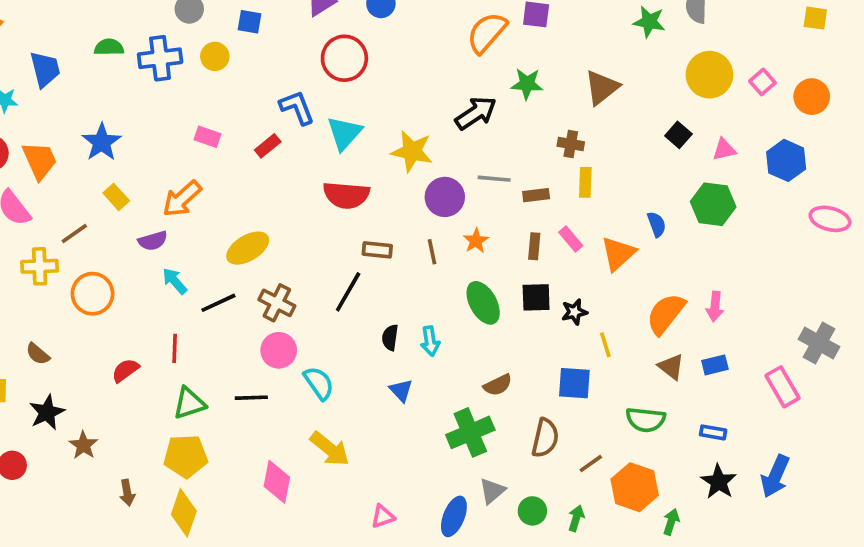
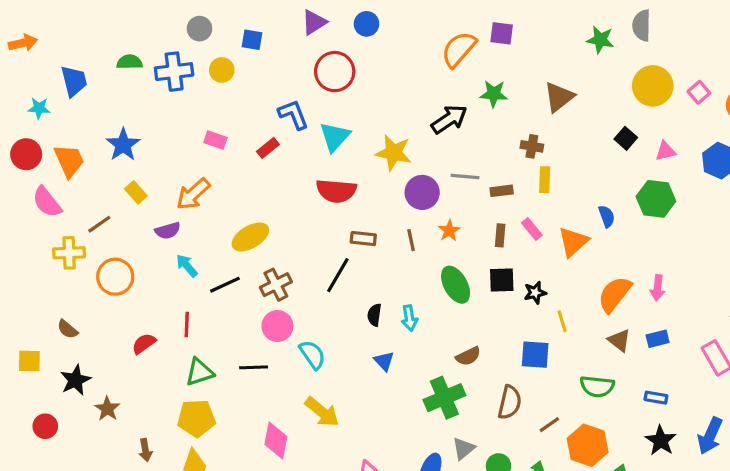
brown cross: (277, 303) -> (276, 285), turned 36

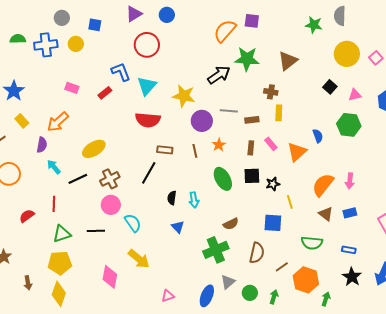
green star: (494, 94) -> (247, 59), size x1.4
purple semicircle: (168, 231) -> (42, 145), turned -63

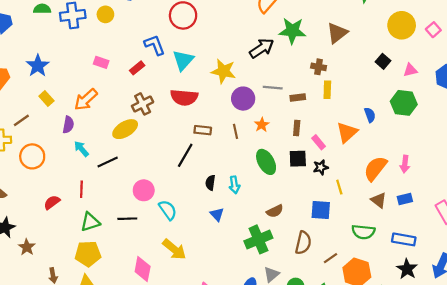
pink rectangle: (271, 144) -> (319, 142), moved
brown cross: (110, 179) -> (143, 104), moved
blue rectangle: (349, 250) -> (404, 239), size x1.5

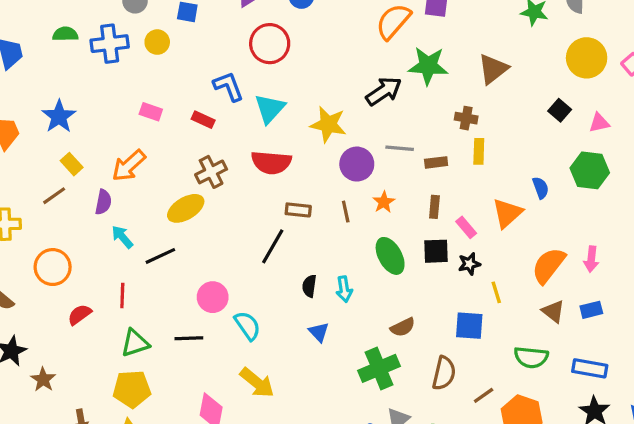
red rectangle: (137, 68) -> (203, 120), turned 64
brown line: (21, 120) -> (54, 196), moved
orange circle: (32, 156) -> (53, 267), moved

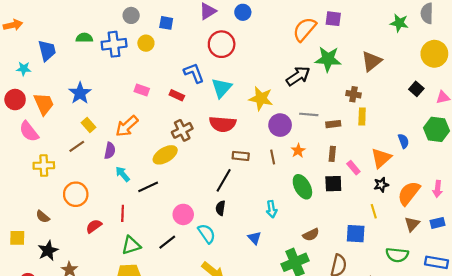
black star: (469, 264) -> (381, 185), moved
black semicircle: (309, 286) -> (220, 208), moved
brown triangle: (553, 311) -> (412, 224), turned 35
black line: (189, 338) -> (167, 242), turned -36

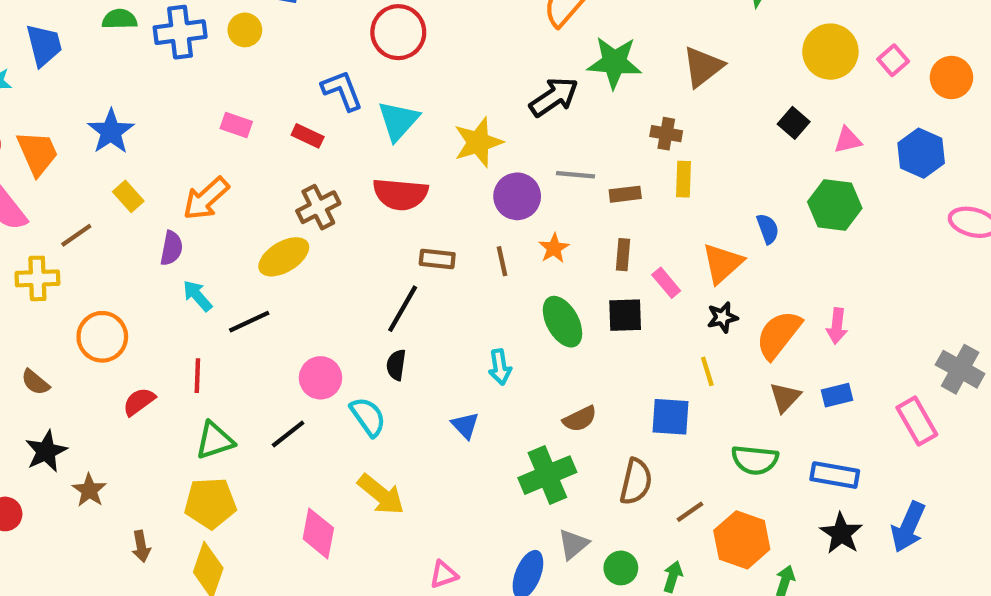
yellow star: (261, 98) -> (478, 142), turned -30
brown line: (77, 146) -> (76, 235), moved

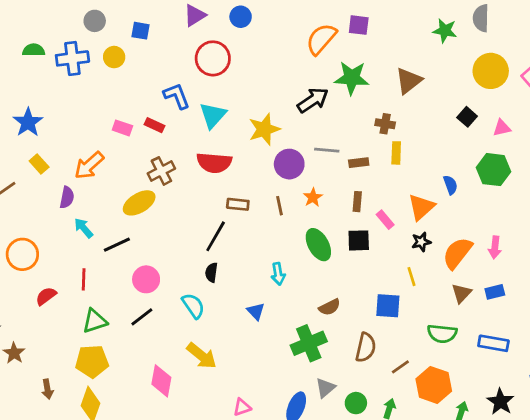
pink rectangle: (236, 125) -> (122, 128), moved
pink circle: (321, 378) -> (146, 279), moved
black star: (841, 533) -> (500, 402), moved

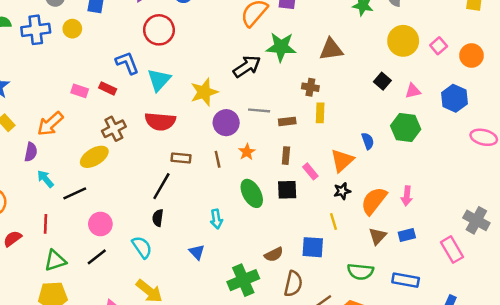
brown triangle: (409, 81) -> (331, 49), turned 30
brown semicircle: (330, 307) -> (274, 254), moved

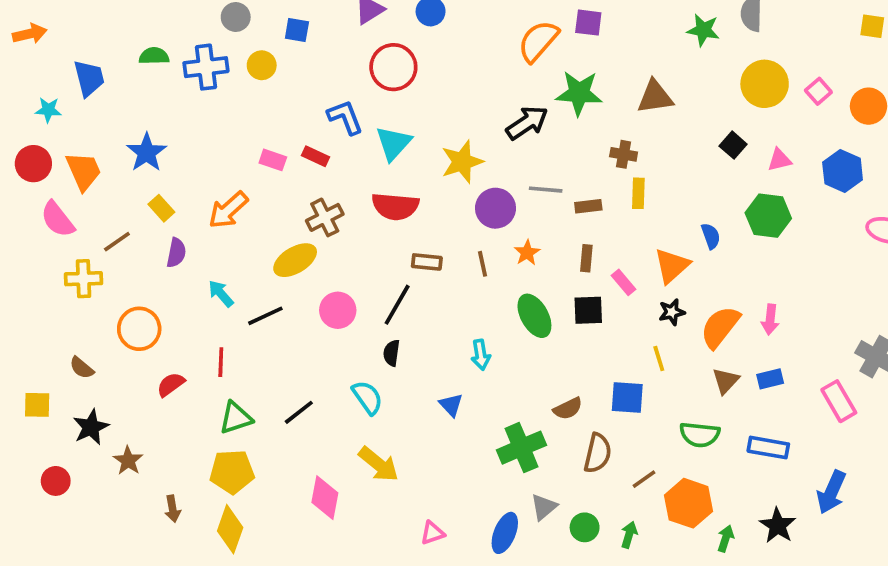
purple semicircle: (31, 152) -> (176, 253), moved
pink circle: (100, 224) -> (338, 310), moved

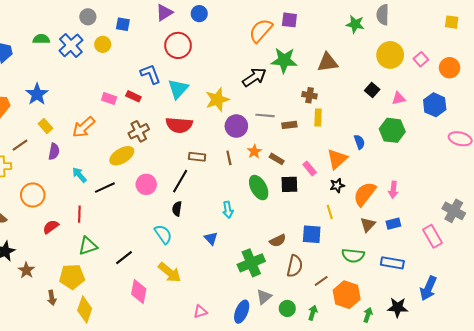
blue cross: (206, 67) -> (71, 45), turned -35
brown rectangle: (586, 258) -> (277, 159), moved, turned -64
black line: (299, 412) -> (124, 258), moved
yellow pentagon: (232, 472) -> (72, 277), moved
black star: (778, 525) -> (398, 307), turned -30

